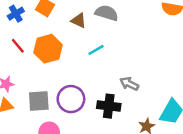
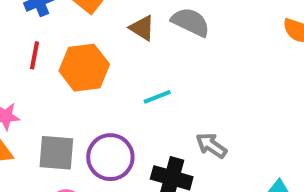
red line: (18, 46) -> (35, 55), turned 42
cyan line: (96, 50) -> (157, 97), moved

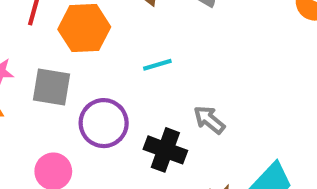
gray square: (56, 153) -> (51, 87), moved

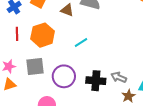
gray arrow: (209, 120) -> (119, 77), moved

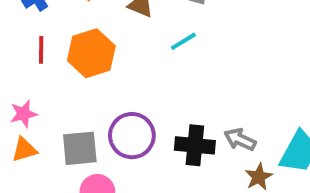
cyan line: (81, 42) -> (183, 41), moved
gray square: (35, 66) -> (80, 148), moved

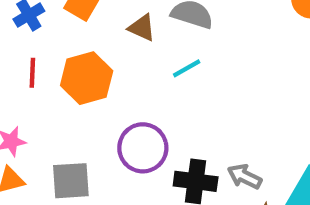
purple circle: (132, 136) -> (143, 148), moved

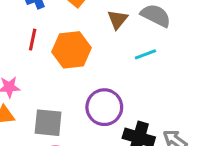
brown triangle: (142, 28) -> (118, 19), turned 35

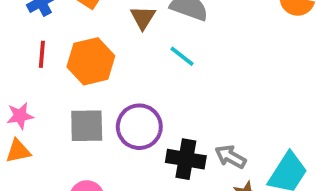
cyan line: (145, 54) -> (182, 56), turned 65
gray square: (48, 123) -> (87, 126), moved

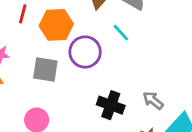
purple circle: (139, 127) -> (85, 52), moved
gray arrow: (230, 157) -> (153, 100), moved

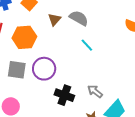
cyan line: (121, 33) -> (87, 45), moved
purple circle: (85, 52) -> (44, 69), moved

